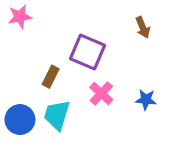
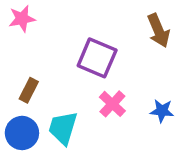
brown arrow: (143, 27) -> (159, 31), size x1.4
brown rectangle: (51, 77) -> (29, 90), moved

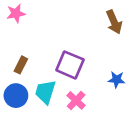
purple square: (97, 58) -> (70, 65), moved
pink cross: (112, 104) -> (76, 100), moved

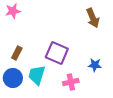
pink cross: (76, 100) -> (71, 82), moved, turned 35

